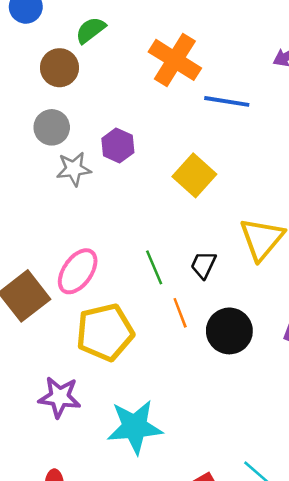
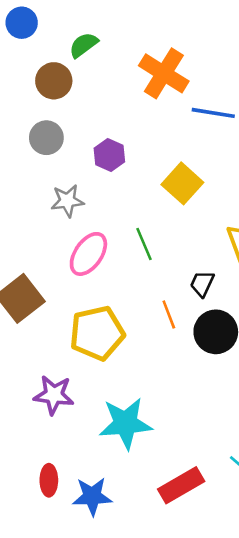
gray star: (74, 169) -> (67, 201), moved
black trapezoid: (203, 265) -> (202, 284), moved
green line: (154, 267) -> (144, 244), moved
pink ellipse: (78, 271) -> (88, 254), moved

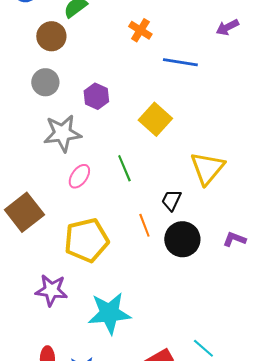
orange cross: (164, 73) -> (140, 30), size x0.6
gray star: (67, 201) -> (62, 133), size x1.4
pink ellipse: (88, 254) -> (79, 176), size x0.7

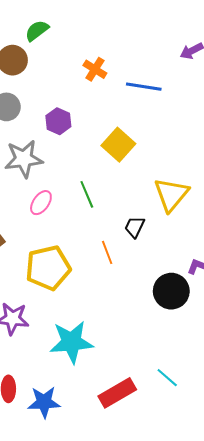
orange cross: (140, 30) -> (95, 69), moved
black circle: (182, 239) -> (171, 291), moved

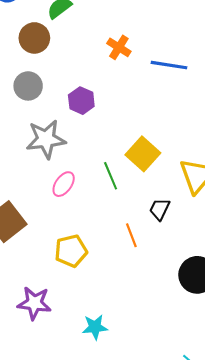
yellow square: (118, 145) -> (143, 154), moved
yellow pentagon: (48, 268) -> (71, 251), size x0.7
cyan star: (72, 342) -> (95, 327), size x0.6

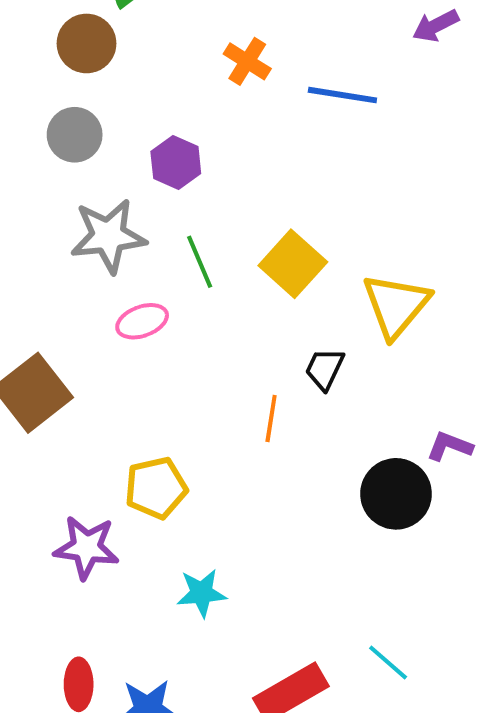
green line: (111, 176) -> (200, 262), moved
pink ellipse: (64, 184) -> (142, 321), turned 35
orange line: (131, 235) -> (271, 418), turned 30
yellow pentagon: (71, 251) -> (156, 488), moved

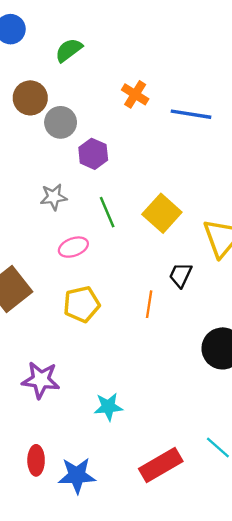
brown circle: (87, 43) -> (30, 98), moved
gray circle: (75, 135) -> (61, 122), moved
gray star: (108, 236) -> (54, 197), size x0.6
yellow pentagon: (156, 488) -> (82, 304), moved

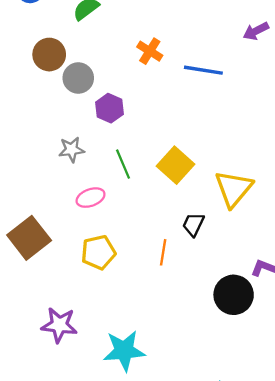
cyan star: (108, 407) -> (124, 351), size x1.5

